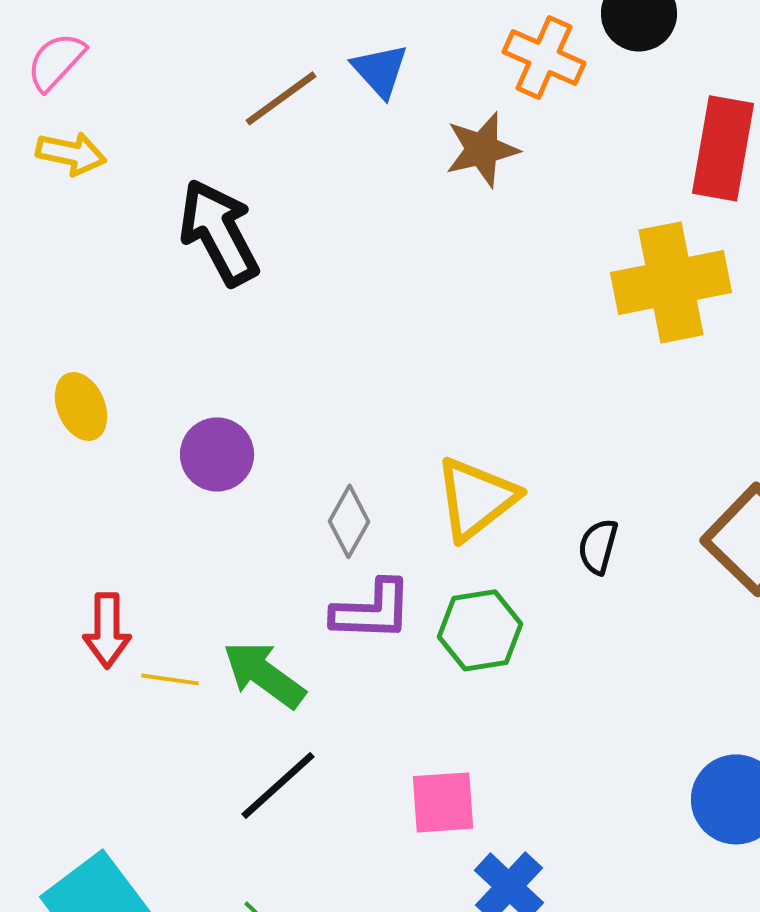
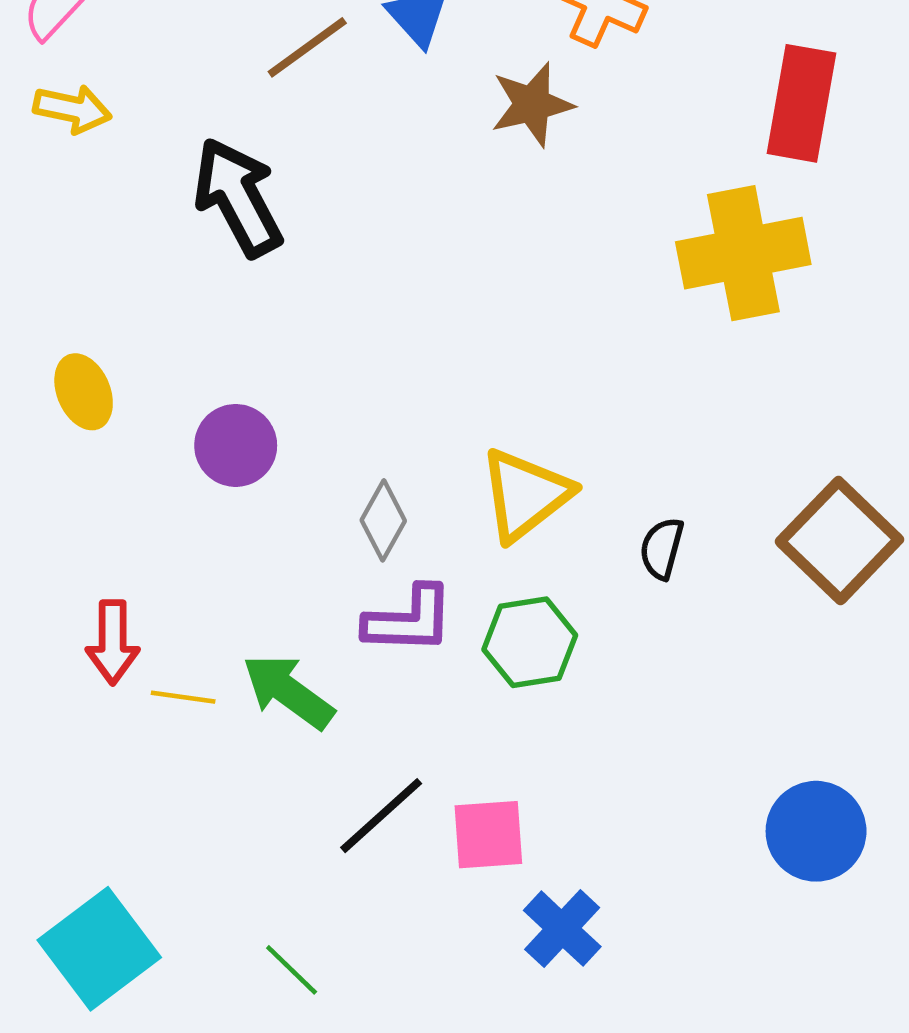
black line: (278, 785) -> (381, 816), moved

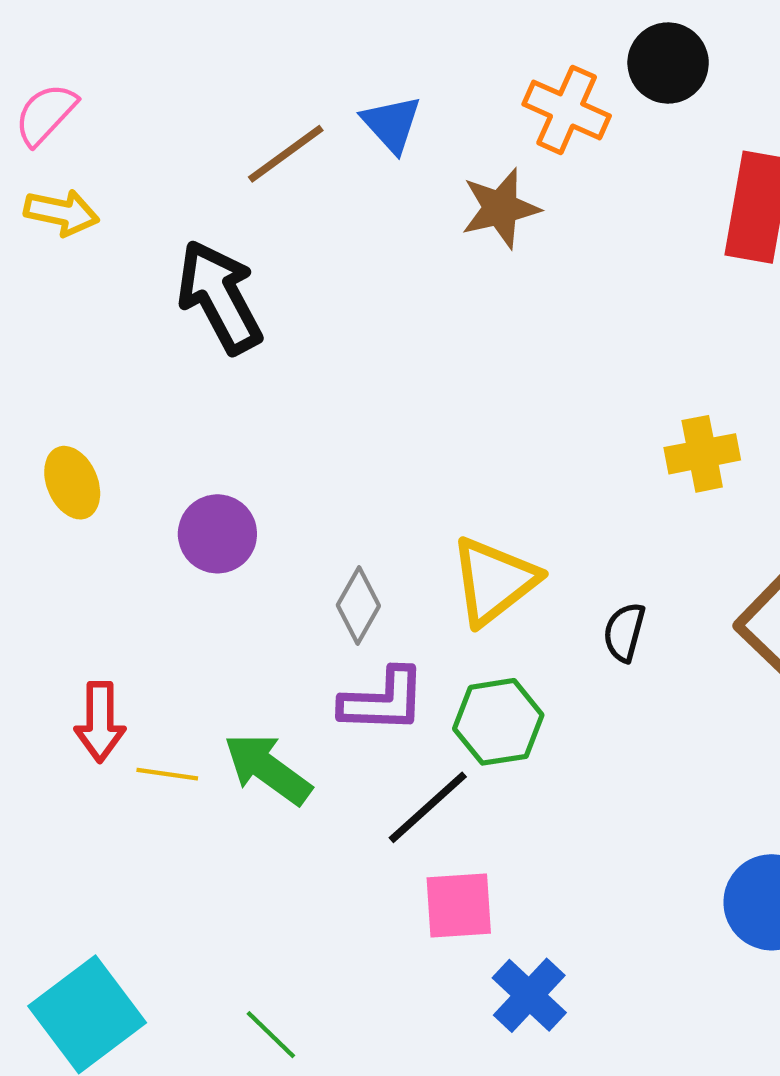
yellow cross: (743, 253) -> (702, 454), moved, size x0.6
black line: (381, 816) -> (428, 807), moved

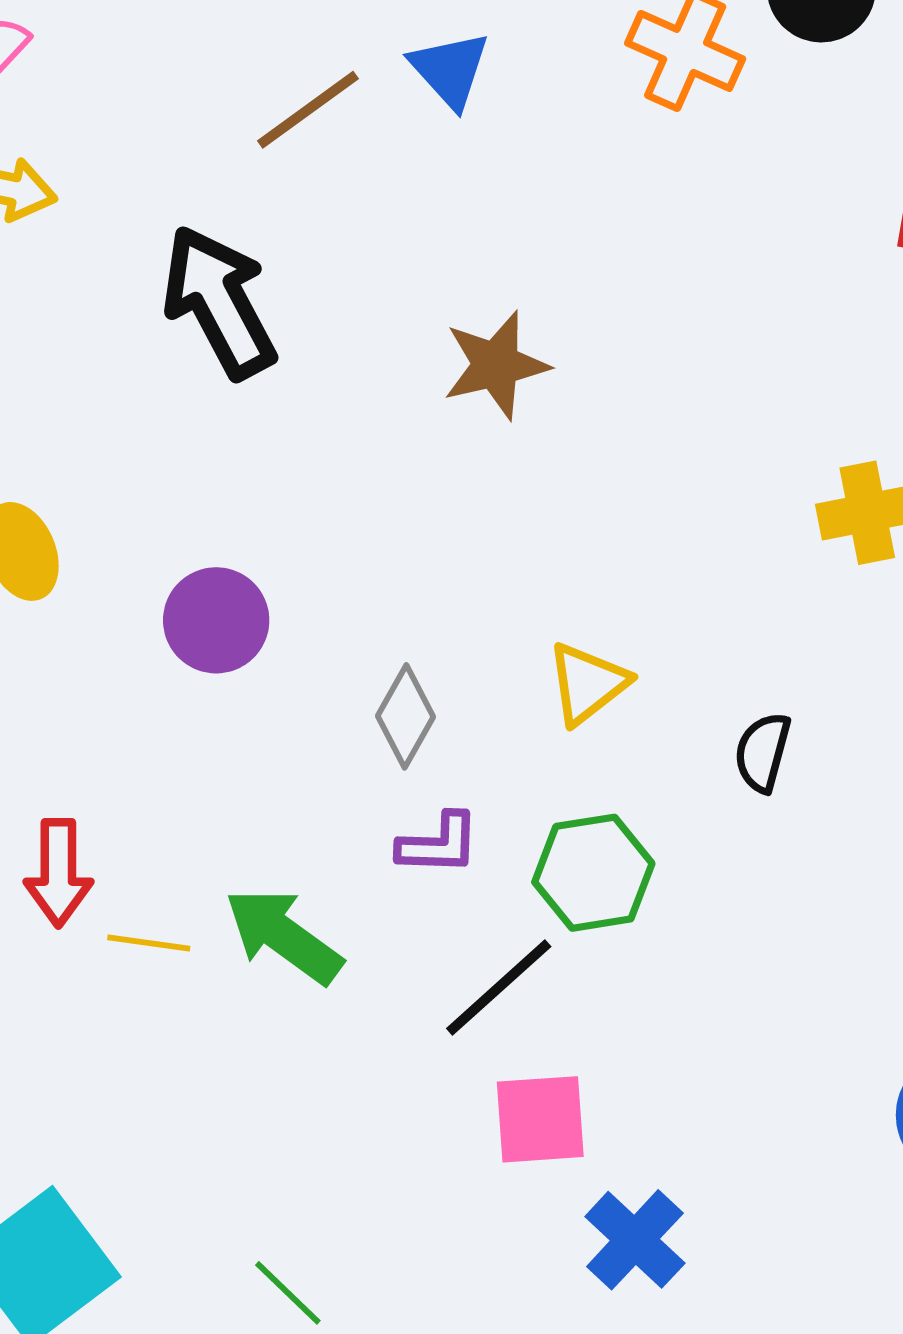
brown star: (500, 208) -> (496, 365), moved
yellow triangle: (494, 581) -> (588, 683), size x0.7
purple L-shape: (383, 700) -> (438, 844), size x0.7

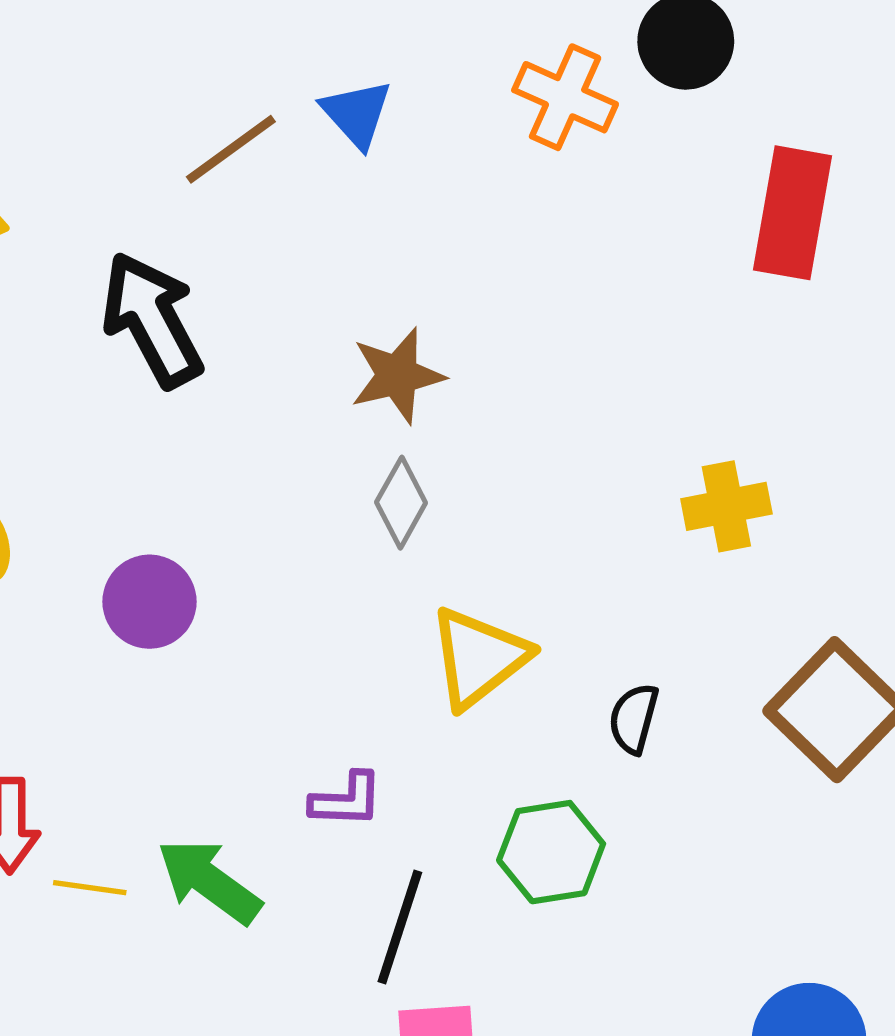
yellow triangle: (588, 683) -> (479, 658), size x1.4
gray diamond: (405, 716) -> (401, 503), moved
green hexagon: (593, 873) -> (551, 852), moved
black line: (499, 987) -> (400, 927), turned -30

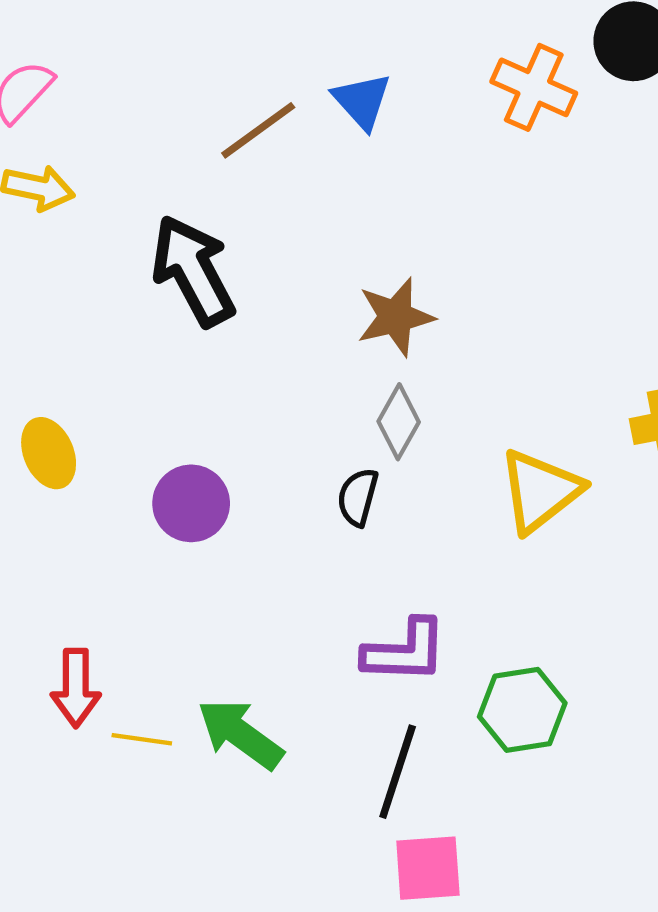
yellow triangle: (479, 658) -> (540, 491), moved
black semicircle: (634, 719) -> (358, 497), moved
purple L-shape: (346, 800) -> (405, 651), moved, size x1.4

